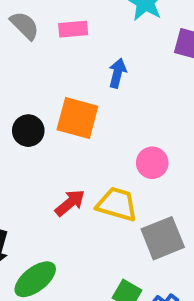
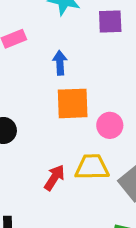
orange square: (77, 118) -> (73, 103), moved

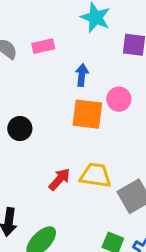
pink circle: (110, 125) -> (119, 99), moved

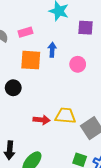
orange square: (87, 114) -> (31, 60), moved
red arrow: (60, 179) -> (42, 120), turned 56

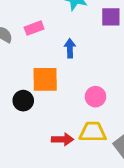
orange square: (31, 60) -> (45, 79), moved
pink circle: (78, 64) -> (95, 97), moved

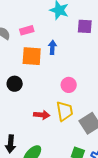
orange square: (45, 79) -> (32, 56), moved
yellow trapezoid: (93, 132) -> (65, 111), turned 75

